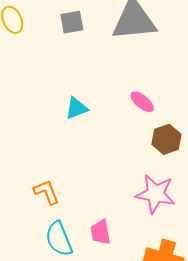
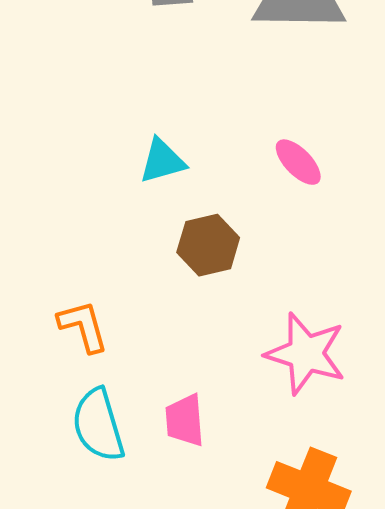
brown hexagon: (166, 139) -> (208, 245), moved

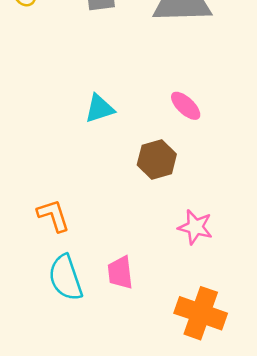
brown hexagon: (208, 245) -> (157, 160), moved
pink star: (306, 354) -> (195, 227), size x0.7

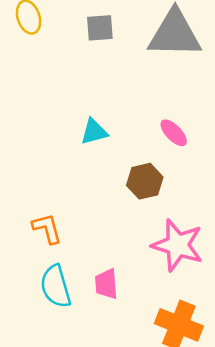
pink star: (195, 227) -> (178, 245), size x1.6

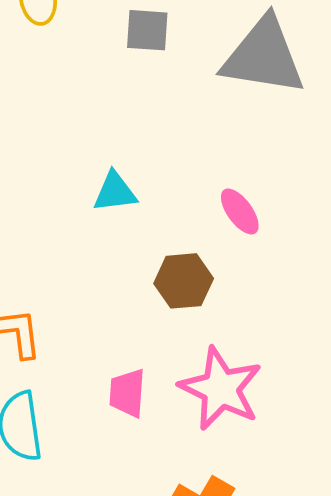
pink trapezoid: (106, 284) -> (127, 393), moved

